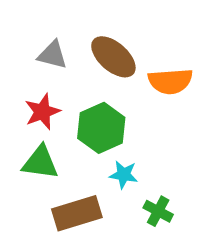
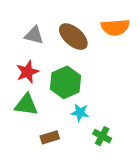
orange semicircle: (170, 81) -> (115, 27), moved
brown rectangle: (77, 213) -> (50, 137), size x0.6

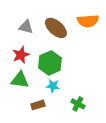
cyan star: (80, 113) -> (53, 86), moved

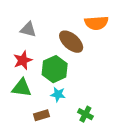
brown ellipse: (56, 28) -> (71, 42), moved

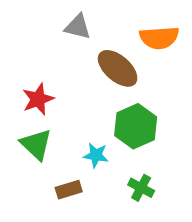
gray triangle: (28, 30) -> (78, 27), moved
green hexagon: (55, 69) -> (136, 126), moved
green triangle: (22, 88) -> (36, 144), turned 35

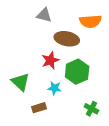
brown ellipse: (118, 68) -> (67, 39), turned -30
red star: (38, 99) -> (50, 60), moved
green cross: (141, 188) -> (91, 109), moved

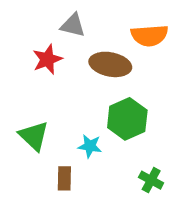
red star: (50, 60) -> (47, 59), moved
brown rectangle: (39, 108) -> (64, 178), turned -72

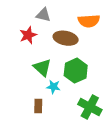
green triangle: (34, 136) -> (42, 68), moved
green cross: (151, 180) -> (90, 107), size x1.6

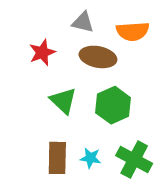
gray triangle: (43, 15) -> (83, 22), moved
cyan star: (53, 87) -> (90, 158), moved
brown rectangle: (38, 106) -> (57, 158), size x1.5

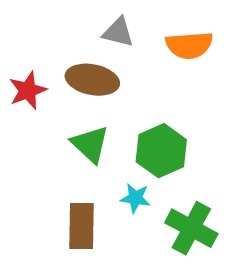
red star: (42, 52) -> (28, 90), moved
brown ellipse: (98, 57) -> (92, 80), moved
cyan star: (90, 158) -> (135, 198), moved

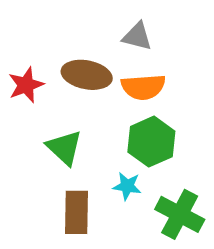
gray triangle: (118, 32) -> (137, 36), moved
orange semicircle: (189, 45) -> (143, 87), moved
green triangle: (90, 144) -> (64, 148), moved

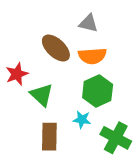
brown ellipse: (87, 75) -> (56, 48), turned 32
red star: (26, 85) -> (17, 74), moved

